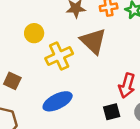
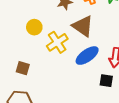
blue ellipse: (58, 101) -> (87, 56), moved
black square: (112, 112) -> (106, 81), turned 32

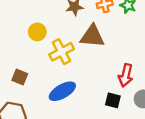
brown triangle: (83, 26) -> (92, 36), turned -35
blue ellipse: (87, 56) -> (62, 91), moved

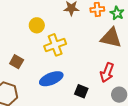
brown triangle: (92, 36) -> (111, 38), moved
black square: (113, 100) -> (81, 91), moved

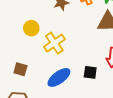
black square: (81, 91) -> (90, 72), moved

